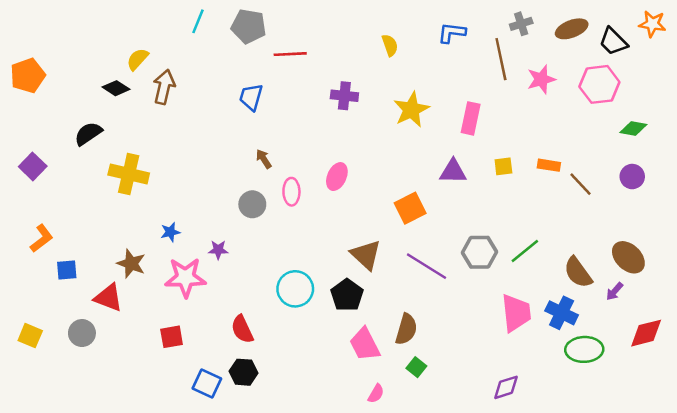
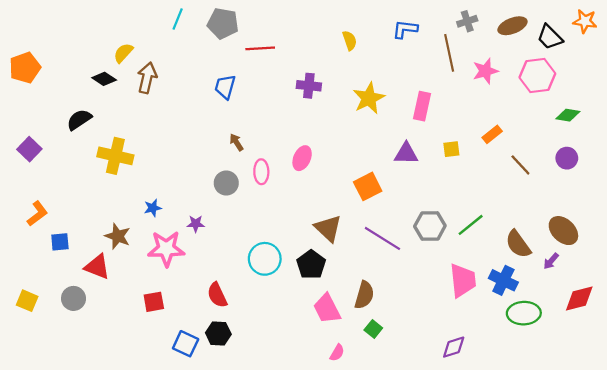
orange rectangle: (549, 165) -> (492, 134), moved, turned -48

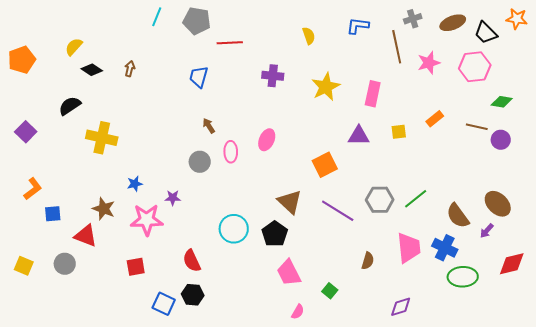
yellow semicircle: (123, 53) -> (74, 47), moved
brown arrow: (147, 78) -> (130, 69), size x0.6
brown line: (520, 165) -> (477, 127), moved, turned -35
brown semicircle: (364, 295) -> (368, 261), moved, size x0.7

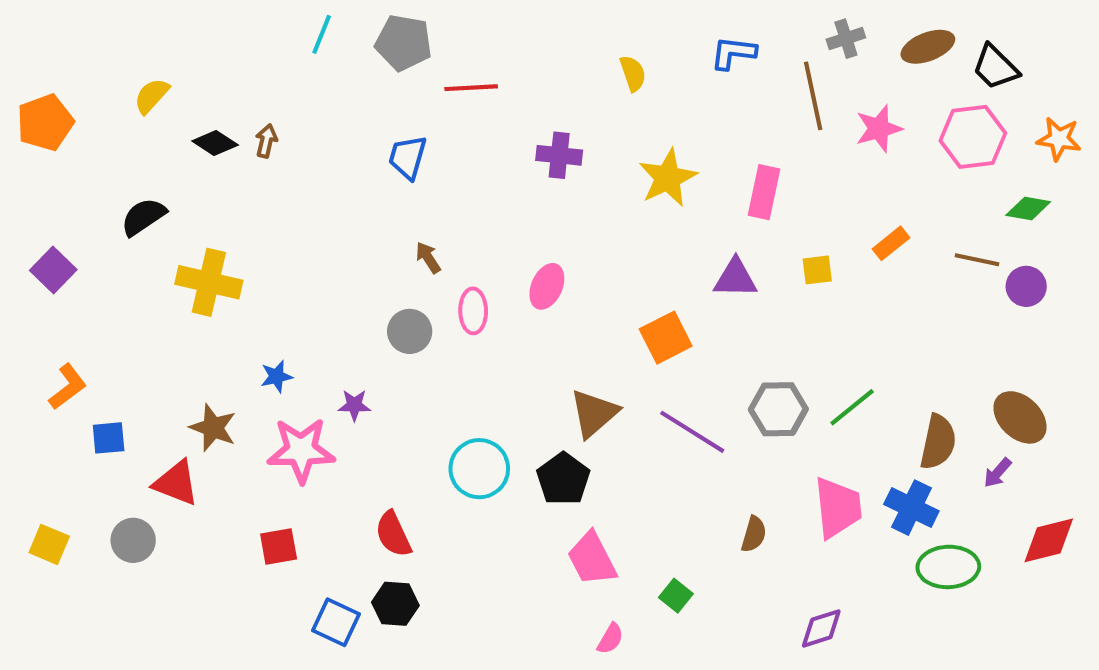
orange star: (517, 19) -> (1059, 139), moved
black diamond: (92, 70) -> (215, 143), moved
brown triangle: (290, 202) -> (594, 413), turned 36
brown semicircle: (458, 216) -> (938, 442), turned -132

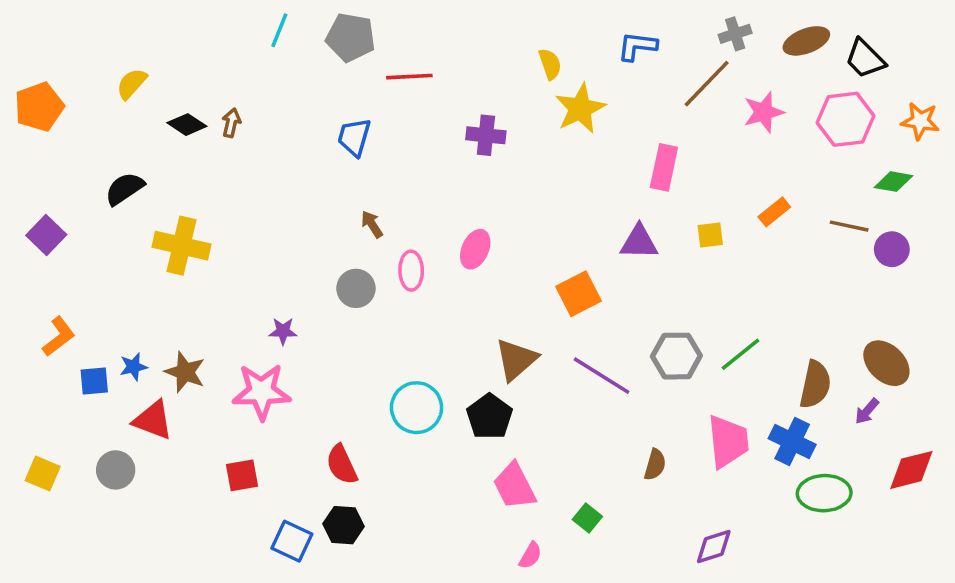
brown line: (813, 96) -> (707, 84), turned 56
yellow star: (668, 178) -> (580, 109), moved
blue star: (277, 376) -> (133, 367), moved
purple star: (354, 405) -> (283, 331), moved

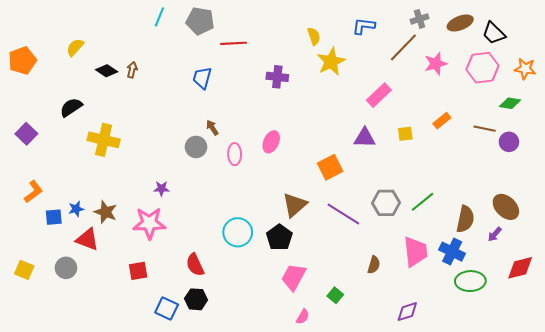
pink rectangle: (664, 167) -> (379, 95), turned 35
gray circle: (356, 288) -> (196, 147), moved
pink trapezoid: (514, 486) -> (294, 277), turned 56

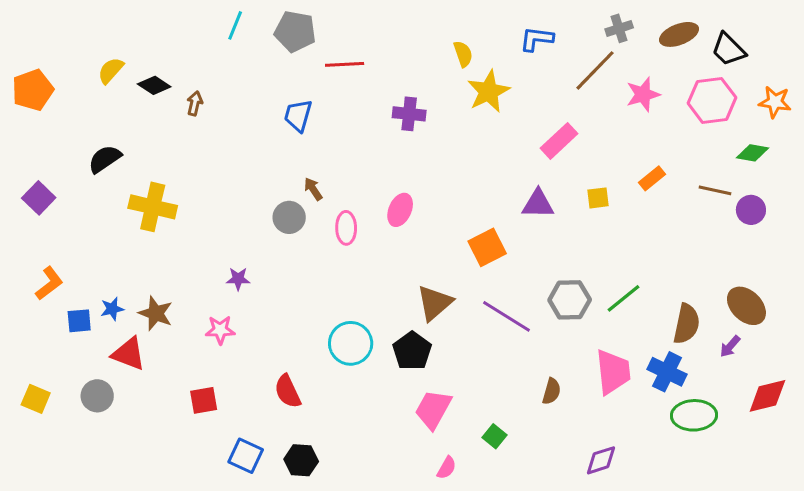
black diamond: (107, 71) -> (154, 85), moved
pink star: (149, 223) -> (220, 330), size x0.6
black hexagon: (196, 299) -> (301, 460), moved

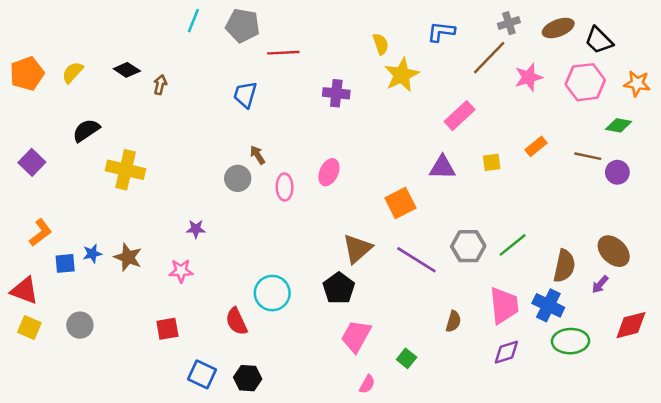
yellow semicircle: (111, 70) -> (73, 72), moved
cyan circle: (351, 343) -> (272, 293), moved
red triangle: (129, 354) -> (24, 291), moved
purple diamond: (601, 460) -> (506, 352), moved

